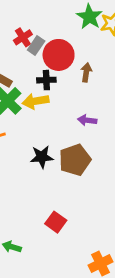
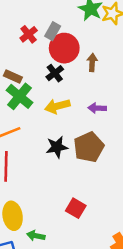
gray rectangle: (36, 45) -> (53, 31), moved
black cross: (46, 80) -> (55, 73), turned -30
yellow arrow: (36, 101) -> (57, 106), moved

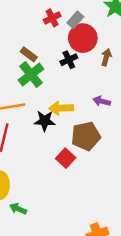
yellow arrow: (57, 106) -> (61, 108), moved
black star: (57, 147) -> (45, 121), moved
red square: (76, 208) -> (66, 158), moved

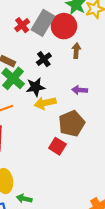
gray rectangle: (75, 20) -> (43, 23), size x1.6
red circle: (83, 38) -> (64, 26), moved
black star: (45, 121) -> (35, 87), moved

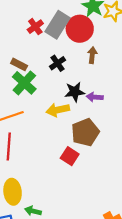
black star: (35, 87) -> (75, 92), moved

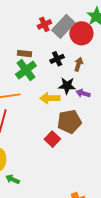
brown arrow: (92, 55) -> (79, 64), moved
brown rectangle: (19, 64) -> (25, 54), turned -32

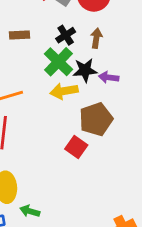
green cross: (26, 70) -> (58, 62), moved

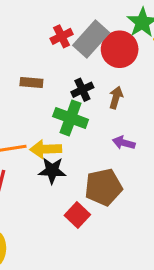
green cross: (58, 62) -> (71, 118), turned -32
black star: (85, 70) -> (52, 171), moved
yellow arrow: (64, 91) -> (46, 149), moved

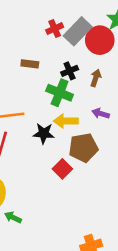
yellow arrow: (46, 149) -> (66, 121), moved

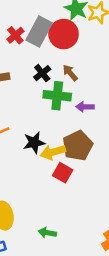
brown arrow: (96, 78) -> (70, 73), turned -42
green cross: (60, 93) -> (57, 96), moved
yellow arrow: (66, 121) -> (53, 152), moved
green arrow: (13, 217) -> (47, 233), moved

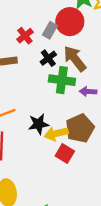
gray rectangle: (39, 31) -> (50, 30), moved, size x0.6
red cross: (15, 35) -> (25, 36), moved
brown arrow: (70, 73) -> (75, 59), size x1.6

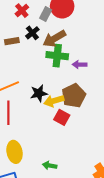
red cross: (25, 36) -> (22, 11), moved
black cross: (48, 58) -> (32, 33), moved
brown arrow: (75, 59) -> (54, 39), moved, turned -80

